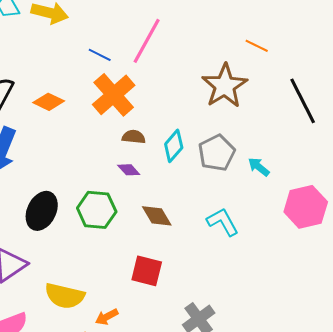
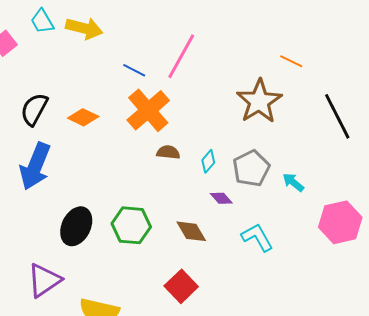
cyan diamond: (174, 146) -> (208, 161), size x0.7
purple diamond: (129, 170) -> (221, 198), moved
red square: (147, 271) -> (181, 286), turned 32

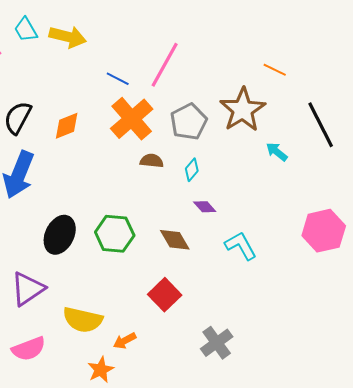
orange diamond: (83, 117) -> (67, 126), turned -48
gray pentagon: (251, 168) -> (189, 122), moved
cyan arrow: (293, 182) -> (277, 152), moved

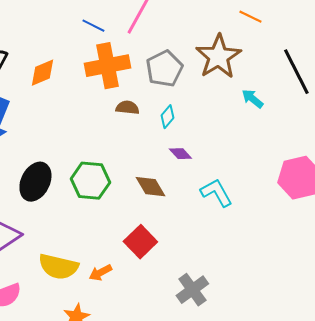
orange cross: (132, 119) -> (107, 66), turned 30
orange arrow: (125, 341) -> (100, 273), moved

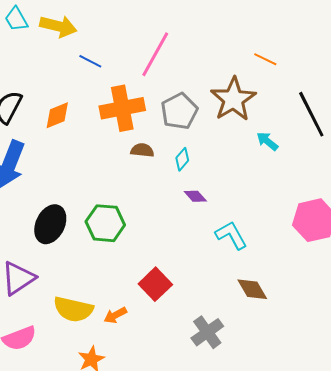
blue line: (93, 26) -> (90, 61), moved
brown diamond: (150, 187) -> (252, 289), moved

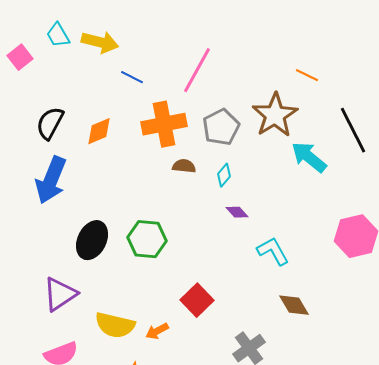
cyan arrow: (267, 141) -> (309, 157), size x1.6

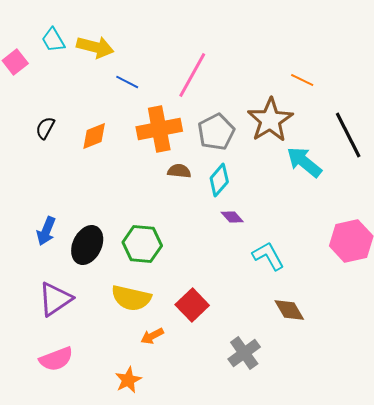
black semicircle: (50, 123) -> (45, 128), size x0.7
cyan diamond: (224, 175) -> (219, 180), size x1.4
blue arrow: (51, 180) -> (46, 231), moved, size x0.6
yellow semicircle: (115, 325) -> (131, 298), moved

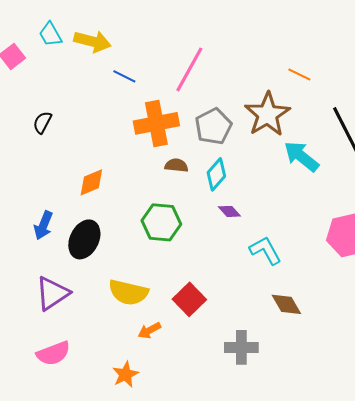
orange diamond: (94, 136) -> (91, 182), moved
green hexagon: (142, 244) -> (161, 222), moved
gray cross: (244, 353) -> (241, 347), turned 36

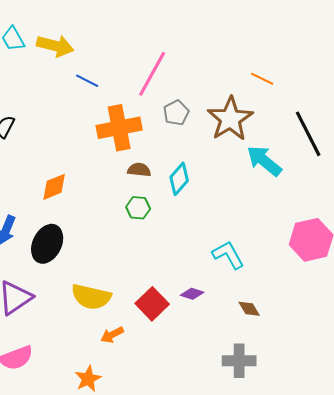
gray pentagon: (213, 126) -> (176, 113), moved, size x0.7
purple diamond: (229, 211) -> (192, 294), moved, turned -30
green hexagon: (161, 222) -> (138, 208), moved, size x0.6
brown diamond: (286, 304) -> (249, 309), size x0.7
gray cross: (241, 347) -> (239, 361), moved

